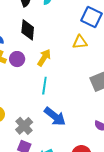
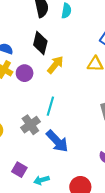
yellow arrow: (44, 58) -> (55, 65), moved
gray cross: (24, 126) -> (30, 125), moved

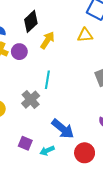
black diamond: (40, 43) -> (31, 21), turned 40
blue arrow: (57, 141) -> (63, 129), moved

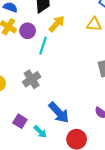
cyan line: (47, 80) -> (43, 46), moved
cyan arrow: (47, 151) -> (40, 132), turned -120

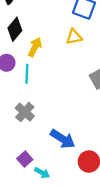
purple square: (20, 121) -> (25, 159), turned 32
cyan arrow: (40, 132) -> (42, 173), moved

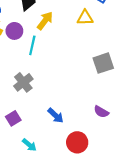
blue arrow: (63, 139) -> (56, 116), size x0.7
purple square: (25, 159) -> (13, 118), moved

